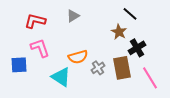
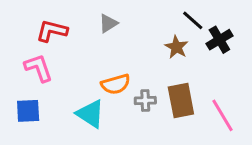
pink L-shape: (40, 48) -> (38, 68), moved
black cross: (137, 48) -> (219, 40), moved
blue square: (19, 65) -> (28, 111), moved
gray cross: (98, 68) -> (145, 101), turned 32

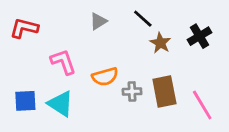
black line: (193, 20) -> (143, 19), moved
red L-shape: (52, 31) -> (24, 28), moved
pink L-shape: (38, 68) -> (63, 62), moved
cyan triangle: (90, 114) -> (61, 104), moved

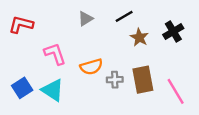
black line: (143, 19) -> (124, 16), turned -72
blue square: (25, 101) -> (22, 88), turned -30

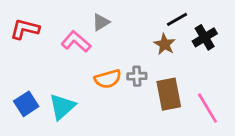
black line: (124, 16) -> (177, 19), moved
pink L-shape: (55, 54) -> (76, 42), moved, turned -30
gray cross: (115, 80) -> (137, 76), moved
cyan triangle: (53, 90) -> (62, 107), turned 45

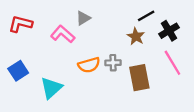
blue square: (26, 104) -> (18, 71), moved
pink line: (207, 108) -> (172, 63), moved

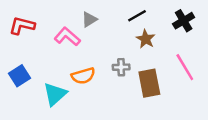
black line: (146, 16) -> (137, 16), moved
black cross: (169, 31) -> (184, 21), moved
orange semicircle: (89, 65) -> (83, 76), moved

